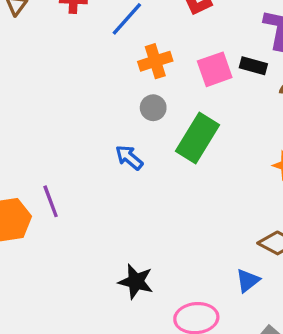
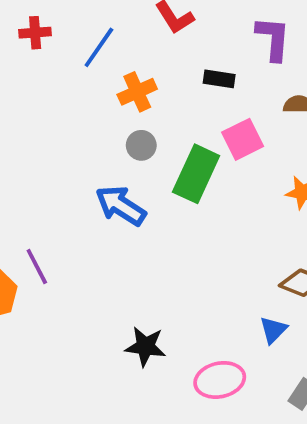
black rectangle: (253, 66) -> (219, 79), moved
pink square: (215, 69) -> (243, 139), moved
blue arrow: (129, 158) -> (121, 206), size x1.5

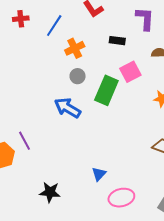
blue triangle: (273, 330) -> (99, 174), moved
black star: (145, 347) -> (50, 192), moved

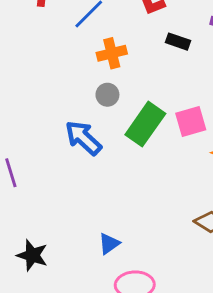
black rectangle: (117, 41) -> (178, 42), moved
pink square: (130, 72) -> (191, 121), moved

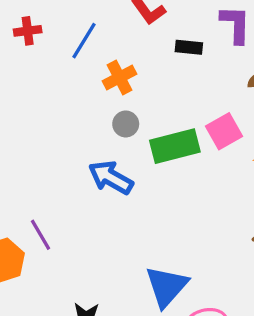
green rectangle: (145, 124) -> (175, 146), turned 54
blue triangle: (109, 244) -> (167, 286), size x1.8

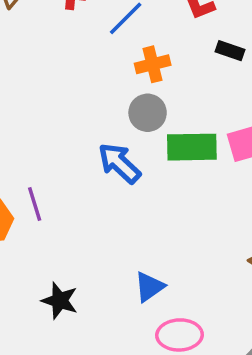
gray circle: (126, 124) -> (148, 113), size x1.4
blue triangle: (167, 286) -> (149, 287), size x0.7

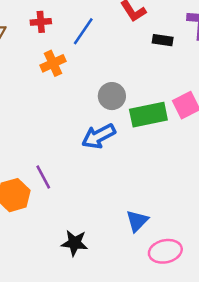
orange cross: (153, 64) -> (53, 63), moved
blue arrow: (119, 163) -> (99, 136), turned -60

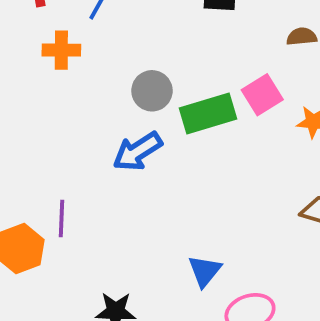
orange cross: (53, 63) -> (61, 50), turned 30
purple line: (43, 177) -> (61, 218), turned 35

